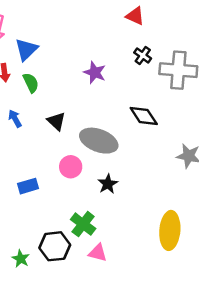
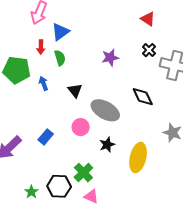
purple star: (95, 73) -> (110, 58), turned 30
blue rectangle: (28, 186) -> (46, 137), turned -42
yellow ellipse: (170, 230) -> (138, 158), moved

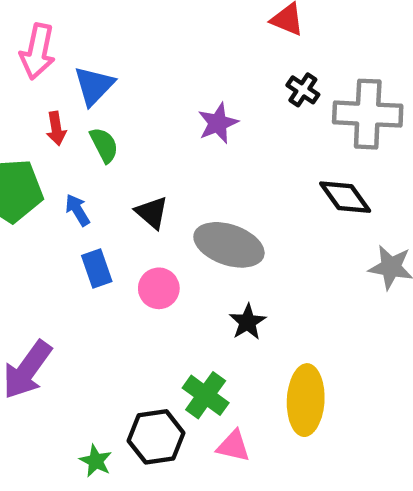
black diamond: (143, 97) -> (345, 197), moved
pink circle: (81, 127) -> (159, 288), moved
blue rectangle: (46, 137) -> (97, 268), moved, turned -49
yellow ellipse: (138, 158) -> (306, 400), moved

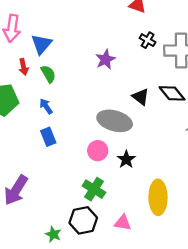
blue arrow: (78, 210) -> (46, 106), moved
black triangle: (152, 212) -> (141, 97), moved
pink circle: (159, 288) -> (98, 151), moved
green cross: (206, 395) -> (94, 189), moved

